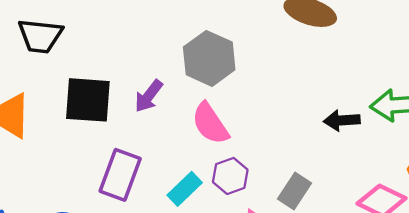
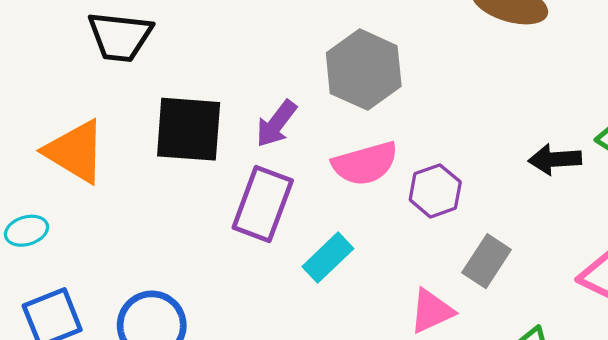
pink semicircle: (210, 124) -> (365, 164), turned -72
purple rectangle: (120, 175) -> (263, 204), moved
purple hexagon: (230, 176) -> (435, 191), moved

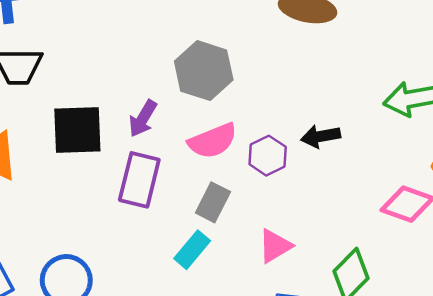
black arrow: (555, 159) -> (321, 136), moved
cyan rectangle: (328, 258) -> (192, 250), moved
gray rectangle: (487, 261) -> (213, 202), moved

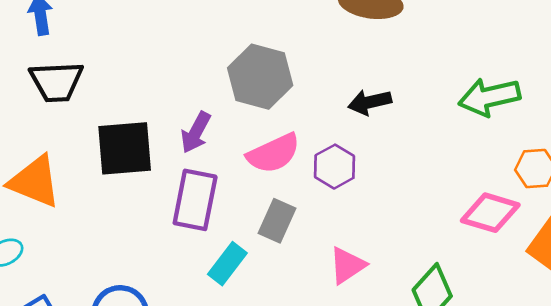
black arrow: (321, 136) -> (370, 102), moved
cyan rectangle: (192, 250) -> (227, 264), moved

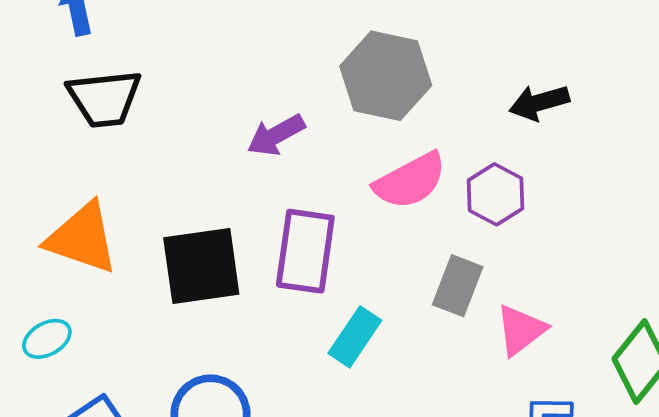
purple arrow: (196, 132) -> (276, 135), moved, turned 36
black square: (125, 148) -> (201, 266), moved
gray rectangle: (277, 221) -> (458, 286), moved

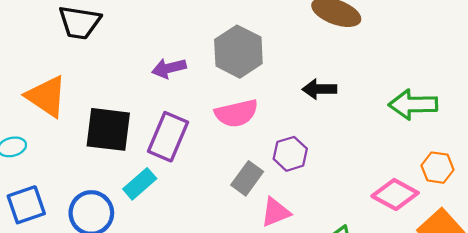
purple hexagon: (496, 194) -> (290, 154), moved
cyan rectangle: (355, 337) -> (140, 184), moved

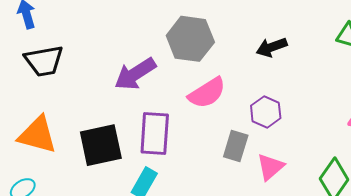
purple arrow: (169, 68) -> (135, 74), size x1.4

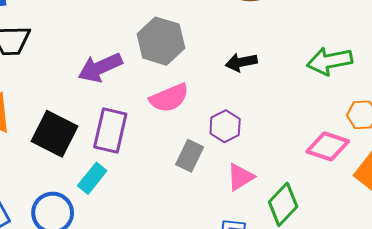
black square: (101, 145) -> (54, 134), turned 30
pink triangle: (270, 167) -> (240, 177), moved

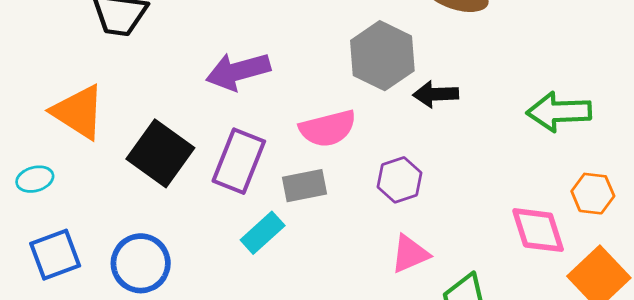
gray hexagon: (161, 41) -> (382, 56), moved
pink diamond: (328, 146) -> (538, 230), turned 45
gray rectangle: (190, 156) -> (305, 186), moved, turned 44
cyan rectangle: (92, 178) -> (263, 233), moved

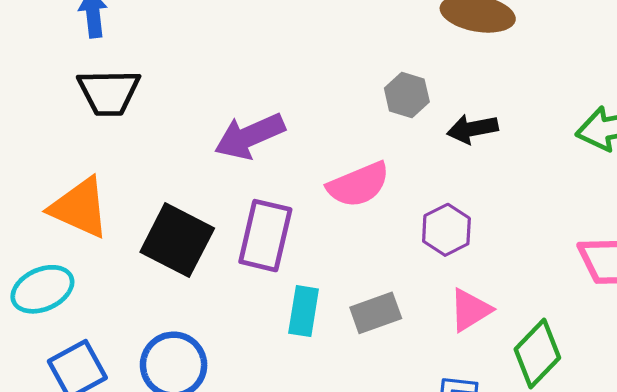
gray hexagon: (382, 56) -> (407, 95), size x0.6
cyan ellipse: (35, 179) -> (42, 289), size x1.5
gray rectangle: (305, 186) -> (376, 313), moved
cyan rectangle: (263, 233) -> (304, 311), turned -30

